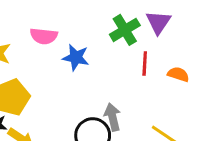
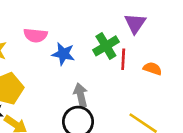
green cross: (125, 30) -> (106, 46), moved
gray arrow: (113, 117) -> (81, 95), moved

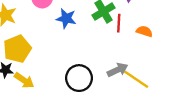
gray arrow: (81, 95) -> (118, 70), moved, turned 78

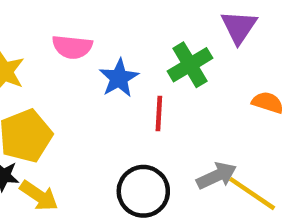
blue star: (66, 19) -> (119, 78), turned 30
red line: (119, 23) -> (159, 114), moved

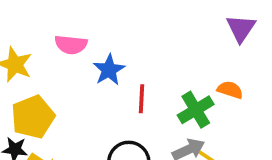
purple triangle: (239, 27) -> (241, 28), moved
green cross: (190, 65) -> (196, 110), moved

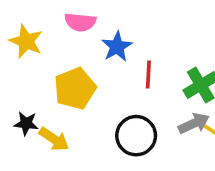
yellow pentagon: (33, 117) -> (75, 88), moved

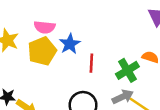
yellow pentagon: (75, 88) -> (42, 51), moved

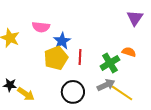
yellow pentagon: (42, 51) -> (56, 58), moved

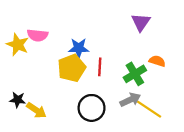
purple triangle: (135, 18) -> (141, 22), moved
pink semicircle: (41, 27) -> (38, 35), moved
blue star: (62, 41) -> (79, 48), turned 30

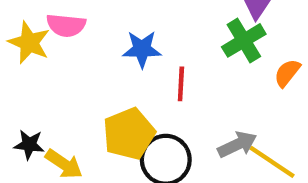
orange semicircle: (157, 61) -> (287, 73), turned -70
yellow pentagon: (72, 68) -> (129, 134), moved
green cross: (135, 74) -> (244, 40), moved

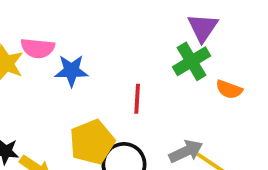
blue star: (142, 49) -> (71, 71), moved
orange semicircle: (287, 73) -> (229, 89), turned -108

